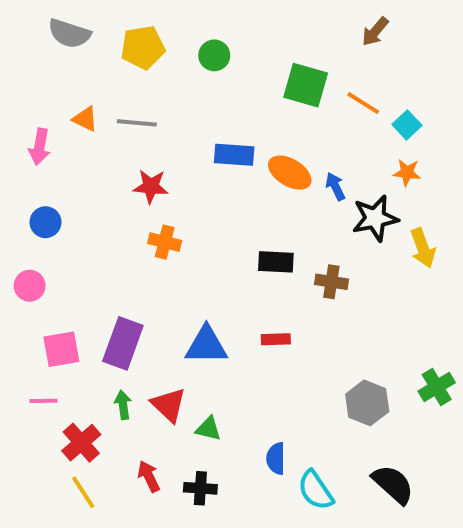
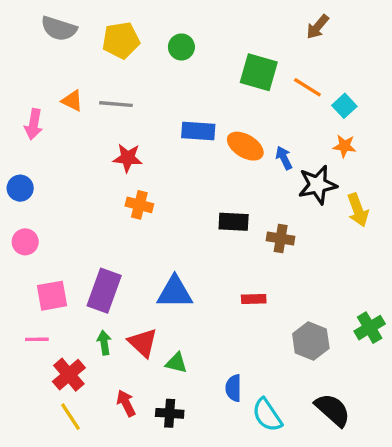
blue circle: (45, 222) -> (20, 188), moved
red rectangle: (276, 339) -> (254, 299), moved

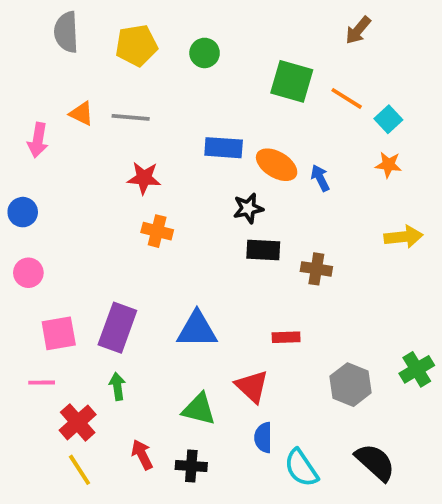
gray semicircle: (59, 28) -> (66, 32), turned 69
black star: (318, 185) -> (248, 208), moved, size x0.7
yellow arrow: (358, 210) -> (404, 237), turned -76
red triangle: (143, 343) -> (252, 386), moved
green triangle: (176, 363) -> (199, 409), size x1.4

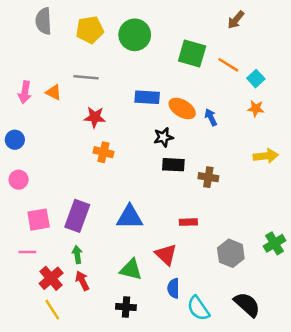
green circle: (205, 53) -> (135, 35), size x1.6
orange triangle: (81, 114) -> (54, 92), moved
red arrow: (142, 455) -> (82, 281), moved

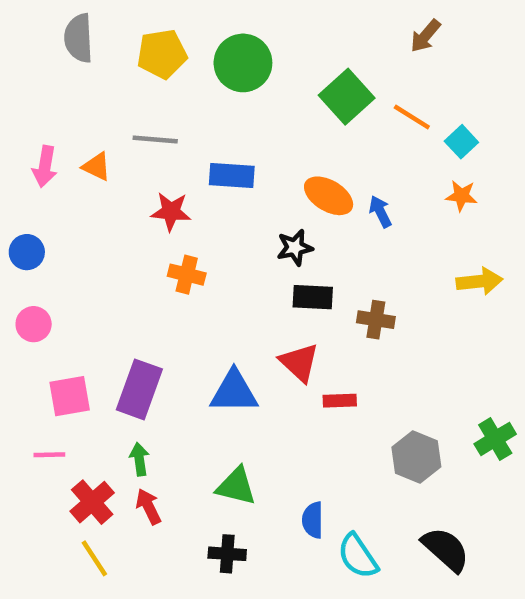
green square: (192, 54) -> (347, 97), turned 32
blue rectangle: (147, 97) -> (232, 176), moved
red triangle: (166, 255) -> (299, 362), moved

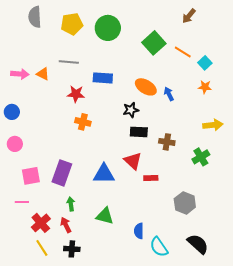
pink arrow: (45, 167) -> (20, 74), turned -96
green cross: (495, 439) -> (201, 157), moved
green arrow: (139, 459) -> (71, 204), moved
black cross: (227, 554) -> (72, 249), moved

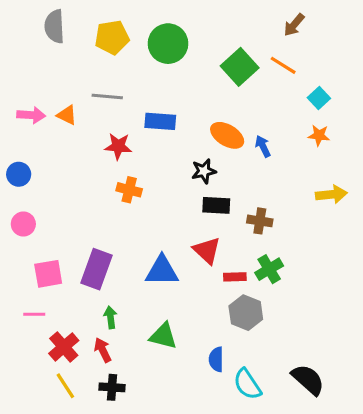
orange line: (183, 52) -> (283, 65), moved
green cross: (201, 157) -> (269, 269), moved
gray hexagon: (185, 203) -> (246, 313), moved

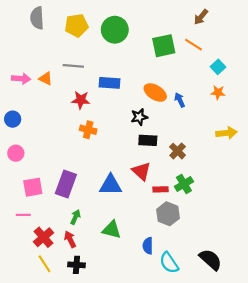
green square: (240, 67) -> (164, 46), turned 30
brown cross: (260, 221) -> (178, 151), turned 35
green arrow: (110, 317) -> (75, 217), turned 32

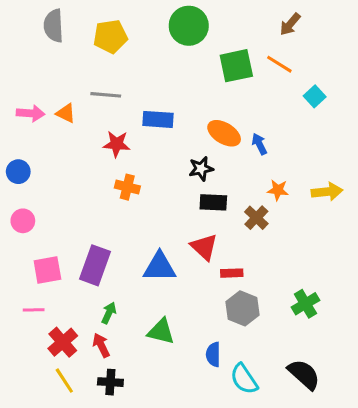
green circle: (115, 30) -> (189, 26), moved
orange star: (218, 92) -> (278, 190), moved
green cross: (184, 184) -> (305, 304), moved

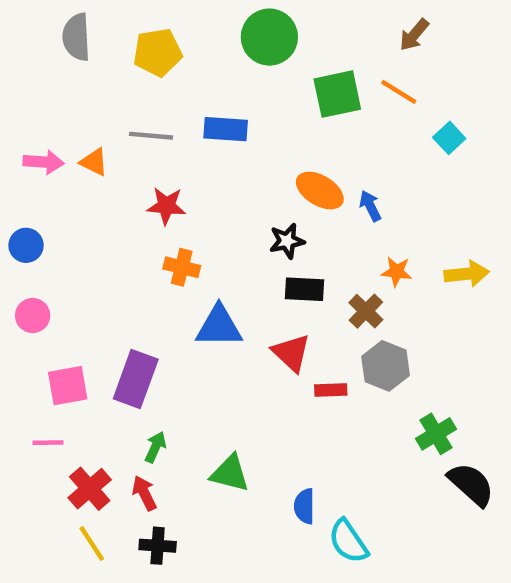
blue rectangle: (158, 119) -> (226, 129), moved
blue triangle: (160, 267) -> (219, 326), moved
gray hexagon: (242, 308) -> (386, 366), moved
black semicircle: (304, 374) -> (471, 484), moved

